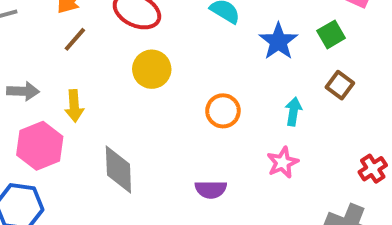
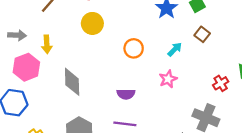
cyan arrow: (293, 111) -> (175, 49), turned 35

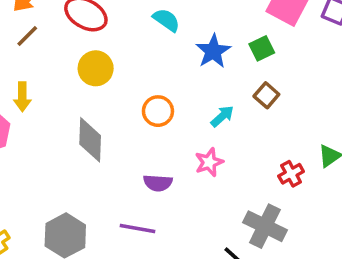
gray diamond: (72, 82) -> (90, 140), moved
purple semicircle: (126, 94) -> (158, 183), moved

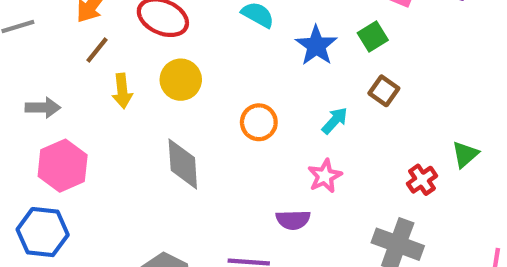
yellow arrow: (22, 97) -> (122, 91), moved
purple semicircle: (158, 183) -> (293, 220), moved

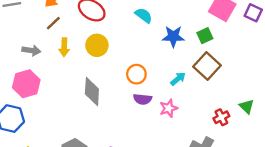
blue star: (316, 46) -> (173, 36), turned 30
brown square: (384, 91) -> (207, 66), size x1.6
gray arrow: (43, 108) -> (31, 50), moved
green triangle: (465, 154) -> (247, 107), turned -42
purple semicircle: (293, 220) -> (143, 99), moved

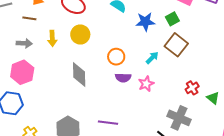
brown line: (53, 23) -> (29, 18), moved, turned 56
green triangle: (247, 107) -> (213, 98), moved

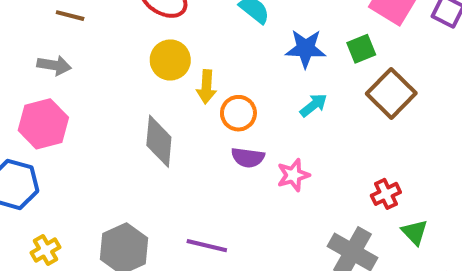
yellow arrow: (52, 38) -> (206, 87), moved
brown square: (176, 45) -> (391, 93), moved
cyan arrow: (152, 58) -> (314, 105), moved
green triangle: (213, 98) -> (415, 232), moved

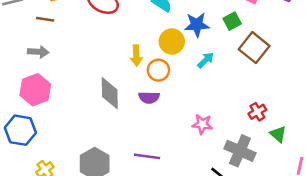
yellow circle: (170, 60) -> (172, 41), moved
purple semicircle: (248, 158) -> (149, 97), moved
pink star: (293, 175) -> (202, 124), moved, turned 30

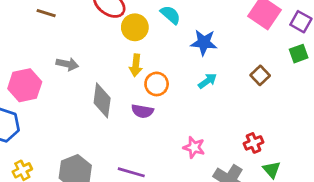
green square: (232, 21) -> (299, 54), moved
yellow circle: (172, 41) -> (135, 27), moved
brown square: (254, 48) -> (260, 75), size x0.6
gray arrow: (38, 52) -> (67, 64), moved

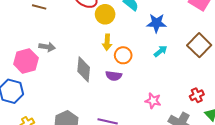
gray arrow: (67, 64) -> (47, 47), moved
brown square: (260, 75) -> (199, 45), size x1.6

